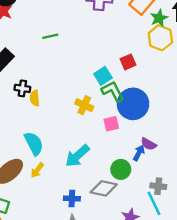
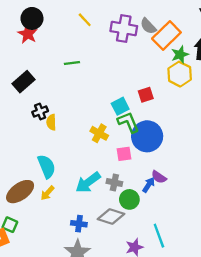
black cross: (22, 88) -> (40, 112), turned -35
gray cross: (158, 186) -> (114, 182), moved

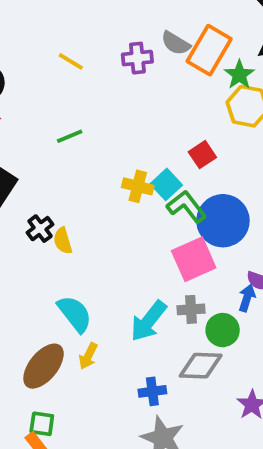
purple cross: (124, 29) -> (137, 58), size x0.7
yellow cross: (99, 133) -> (138, 186), moved
pink square: (124, 154) -> (194, 259), size x1.6

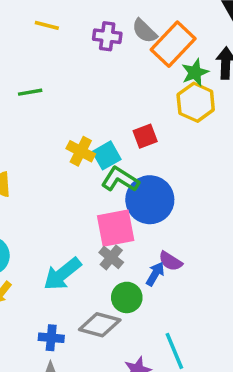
yellow line: (71, 61) -> (47, 25), turned -30
green L-shape: (187, 207) -> (120, 179), turned -33
gray cross: (191, 309) -> (111, 257), moved, turned 30

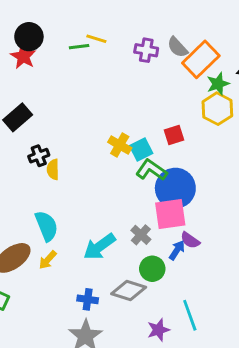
green line: (30, 92) -> (79, 47), moved
pink square: (116, 228) -> (170, 214), moved

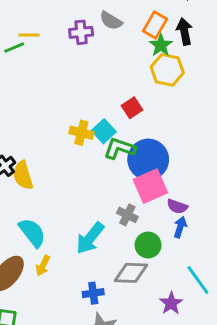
orange rectangle: (201, 59) -> (155, 25), moved, size x0.7
yellow semicircle: (53, 169) -> (23, 175), size x1.4
blue arrow: (177, 250) -> (180, 227), moved

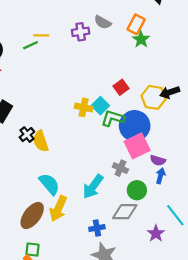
black arrow: (184, 31) -> (170, 92), moved, turned -96
yellow hexagon: (167, 70) -> (154, 97), moved
yellow arrow: (43, 266) -> (58, 209), size x1.6

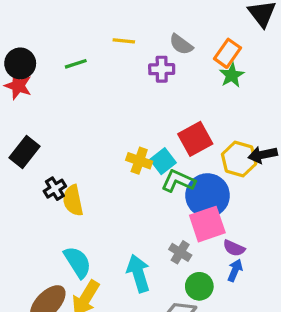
purple cross: (81, 32) -> (162, 69), moved
yellow line: (41, 35) -> (124, 41), moved
red square: (121, 87) -> (195, 139), size x1.5
cyan arrow: (93, 187) -> (138, 273), turned 120

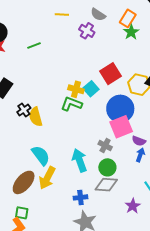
green line: (76, 64) -> (34, 46), moved
purple cross: (162, 69) -> (87, 31), turned 35
green L-shape: (178, 181) -> (71, 104), moved
green circle: (199, 286) -> (107, 167), moved

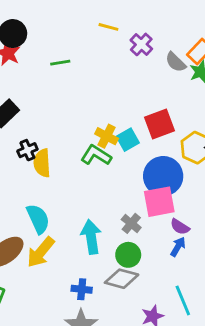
gray semicircle: (98, 15) -> (176, 62), moved
purple cross: (87, 31) -> (141, 44), moved

